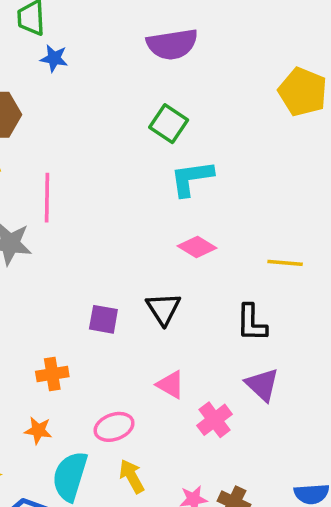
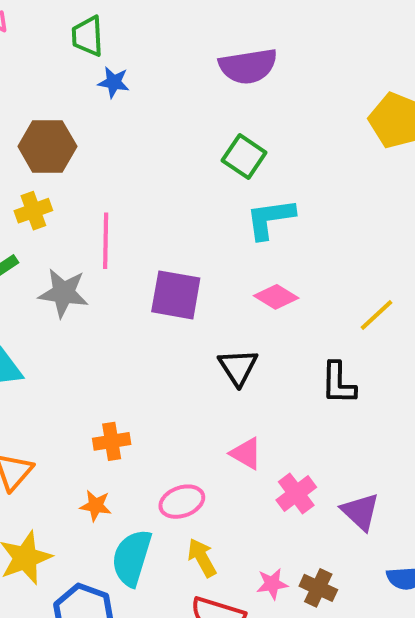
yellow line: (285, 263) -> (376, 315), turned -48
purple square: (103, 319) -> (176, 295), moved, size x1.5
purple triangle: (262, 385) -> (360, 512), moved

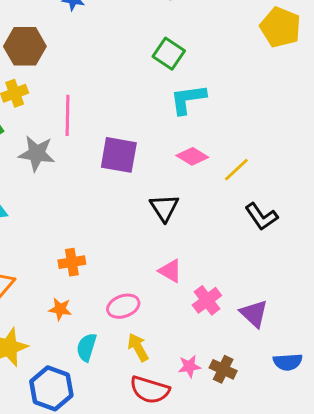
yellow line: (376, 315) -> (236, 170), moved
black L-shape: (338, 383) -> (261, 217), moved, turned -36
cyan semicircle: (132, 558) -> (87, 347), size x0.7

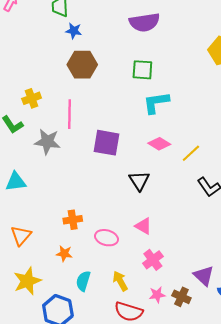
brown hexagon: (25, 46) -> (82, 65), moved
green square: (169, 54) -> (142, 70), turned -30
pink cross: (207, 300) -> (153, 260), moved
pink ellipse: (123, 306) -> (106, 238), moved, turned 35
purple triangle: (254, 314) -> (204, 276), moved

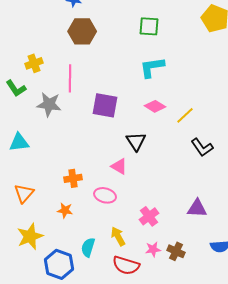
green square: (142, 70) -> (149, 26), moved
pink triangle: (143, 226) -> (119, 166), moved
purple triangle: (204, 276) -> (197, 208), moved, turned -40
cyan semicircle: (83, 281) -> (88, 247), moved

